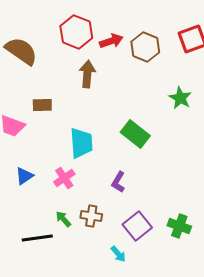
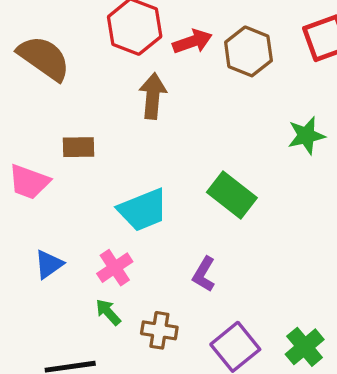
green star: (180, 98) -> (306, 136), turned 30
cyan trapezoid: (81, 143) -> (143, 210), turned 72
green arrow: (63, 219) -> (108, 312), moved
green cross: (179, 226) -> (305, 347), turned 30

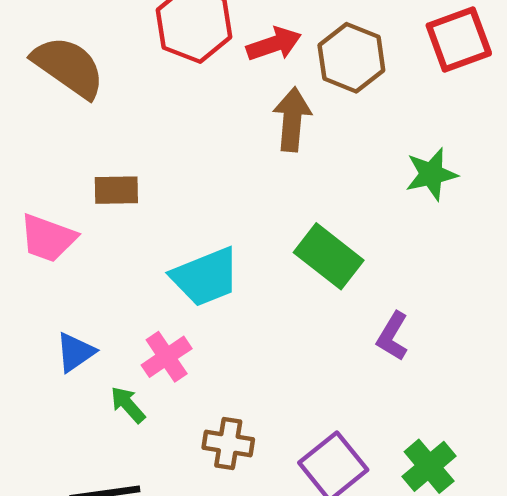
brown arrow: (153, 96) -> (292, 119), moved
purple L-shape: (204, 274) -> (393, 336), moved
green arrow: (108, 312) -> (128, 405), moved

